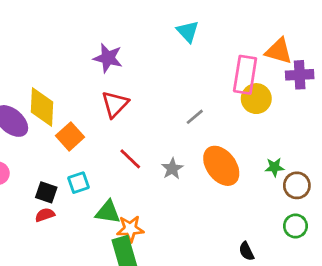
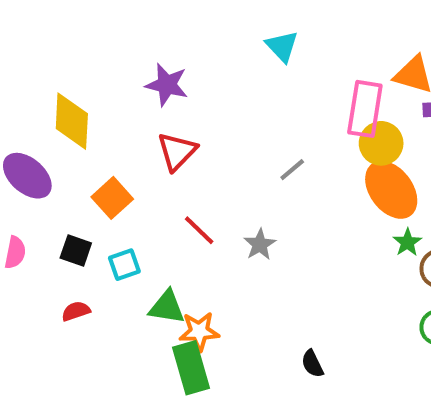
yellow diamond: (42, 107) -> (72, 121), moved
orange ellipse: (221, 166) -> (391, 190), moved
green star: (274, 167) -> (407, 242), turned -30
black square: (46, 192) -> (76, 250), moved
black semicircle: (246, 251) -> (312, 364), moved

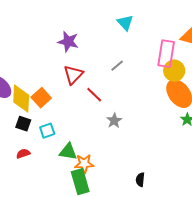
yellow diamond: (72, 121) -> (21, 99), moved
gray line: (292, 170) -> (117, 66), moved
red line: (199, 230) -> (94, 95), moved
black semicircle: (312, 364) -> (140, 180), turned 32

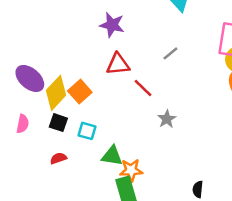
red triangle: (73, 75) -> (118, 64), turned 40
yellow diamond: (21, 99) -> (56, 93), turned 40
cyan square: (47, 131) -> (87, 131), turned 35

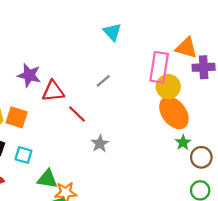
purple star: (112, 25) -> (29, 75), moved
orange square: (80, 92) -> (17, 117), turned -30

